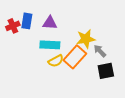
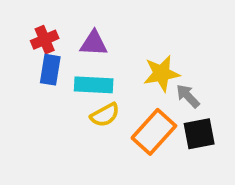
blue rectangle: (27, 21) -> (50, 70), moved
red cross: (13, 26) -> (45, 40), moved
orange rectangle: (75, 57) -> (154, 132), moved

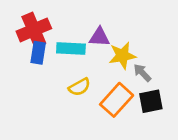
red cross: (45, 40) -> (34, 30), size x1.6
purple triangle: (94, 43) -> (99, 37), moved
cyan rectangle: (94, 85) -> (71, 48), moved

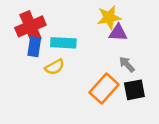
purple triangle: (99, 37) -> (118, 33), moved
yellow star: (122, 56) -> (109, 17), moved
yellow semicircle: (79, 87) -> (55, 67), moved

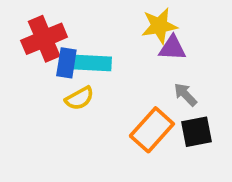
blue rectangle: (34, 47) -> (66, 63), moved

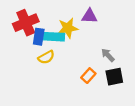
yellow star: (159, 26) -> (68, 28), moved
purple triangle: (172, 48) -> (89, 16), moved
orange rectangle: (152, 130) -> (88, 76), size x0.6

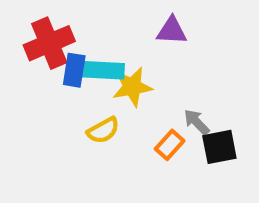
yellow star: (68, 28) -> (132, 87), moved
gray arrow: (108, 55) -> (197, 122), moved
yellow semicircle: (46, 57) -> (103, 130), moved

